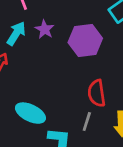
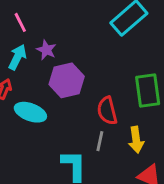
purple hexagon: (85, 40) -> (67, 80), moved
cyan ellipse: (30, 113) -> (30, 112), moved

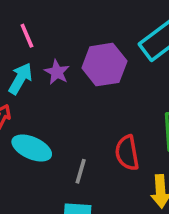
purple hexagon: (67, 80) -> (104, 65), moved
gray line: (100, 141) -> (81, 171), moved

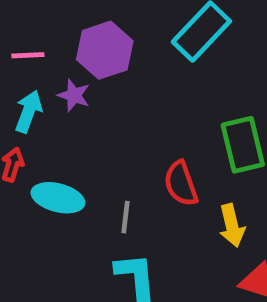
pink line: (27, 36) -> (28, 55), turned -60
purple hexagon: (104, 65) -> (105, 50), moved

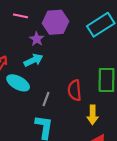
cyan arrow: (29, 111) -> (33, 60), moved, turned 30

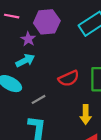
red semicircle: (75, 90) -> (69, 78), moved, turned -108
gray line: (46, 99) -> (39, 99), turned 40

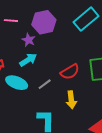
gray line: (39, 99) -> (45, 84), moved
yellow arrow: (86, 115) -> (71, 100), moved

